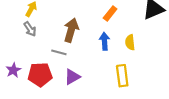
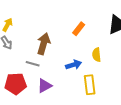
blue arrow: (104, 41) -> (74, 65), moved, turned 77

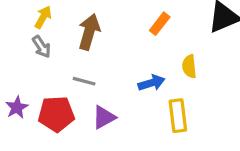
brown arrow: (44, 44) -> (89, 32), moved

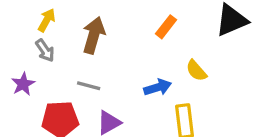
yellow semicircle: (189, 66) -> (196, 71), turned -35
purple star: (17, 107) -> (23, 84), moved

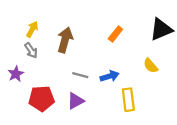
yellow semicircle: (196, 71) -> (151, 66), moved
gray line: (89, 86) -> (80, 75), moved

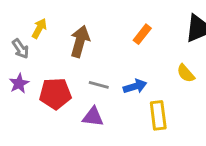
gray arrow: (31, 50) -> (20, 49), moved
red pentagon: (42, 98) -> (55, 94), moved
purple triangle: (76, 101) -> (93, 117), turned 36

